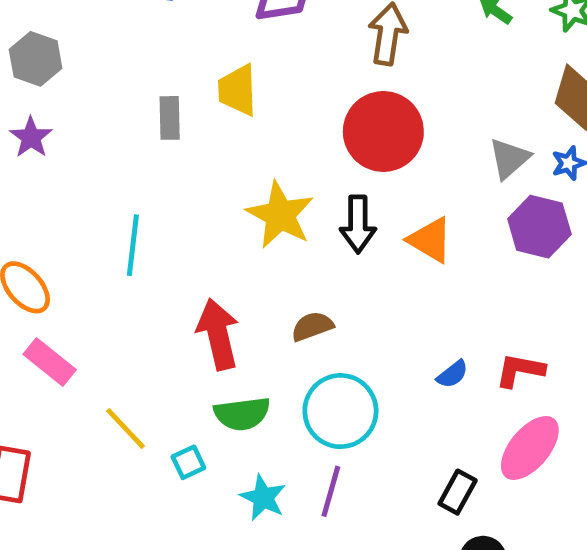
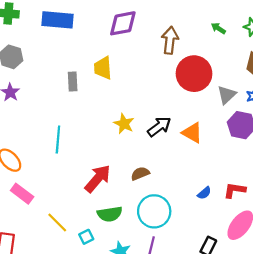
red circle: (383, 131) -> (194, 74), moved
yellow star: (280, 215) -> (124, 124), size x0.7
black arrow: (358, 224) -> (159, 127), turned -125
red arrow: (218, 334) -> (98, 179), turned 56

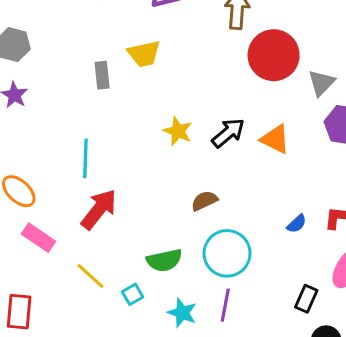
yellow trapezoid: (103, 68) -> (144, 54), turned -95
red arrow: (98, 179) -> (99, 209), moved

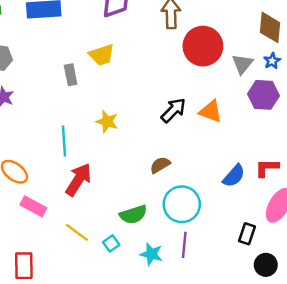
yellow star: (178, 131) -> (107, 122), moved
blue semicircle: (297, 224) -> (234, 176), size x1.5

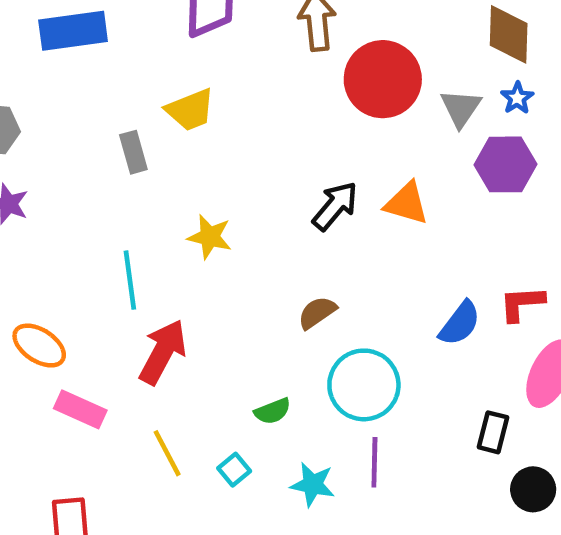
green semicircle: (133, 215) -> (273, 411), size x0.7
yellow line: (77, 232) -> (167, 453), turned 30

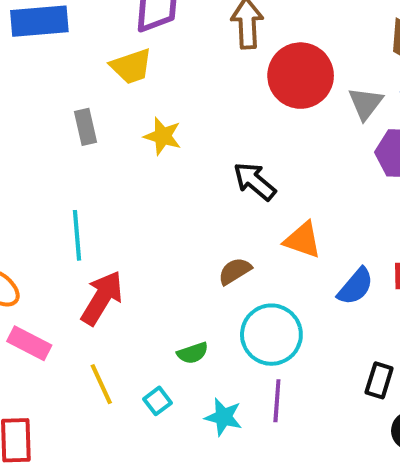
yellow trapezoid: (190, 110) -> (131, 66), moved
orange triangle: (407, 203) -> (303, 240), moved
black arrow: (335, 206) -> (255, 181), turned -93
yellow star: (210, 237) -> (163, 136), moved

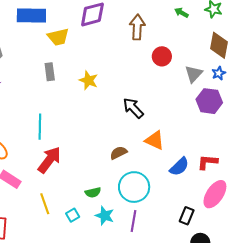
yellow trapezoid: (131, 66) -> (58, 37), moved
red circle: (301, 76) -> (162, 56), size x0.6
cyan star: (223, 417) -> (105, 216), moved

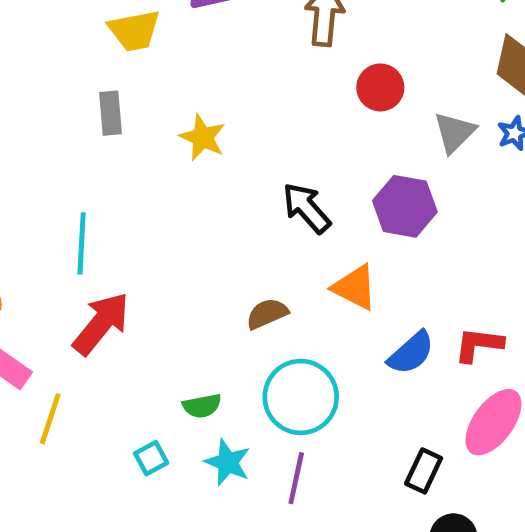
purple hexagon: (209, 101) -> (405, 206), moved
yellow line: (45, 204) -> (50, 419), moved, turned 35

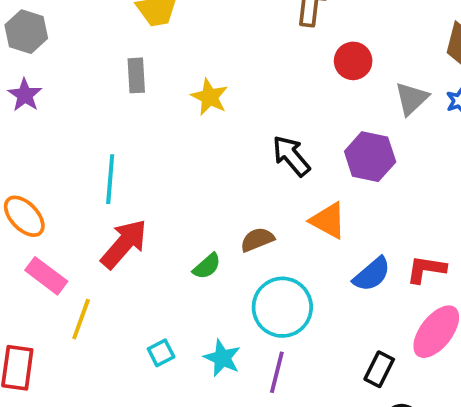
green semicircle: (202, 406) -> (207, 266), moved, turned -32

